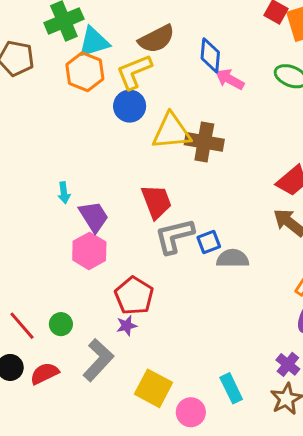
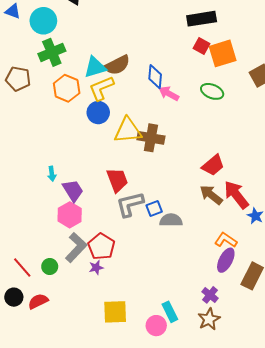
cyan triangle: (94, 42) -> (95, 67), moved
gray L-shape: (98, 360) -> (76, 248), moved
yellow square: (154, 388) -> (115, 312), turned -30
pink circle: (191, 412) -> (156, 326), moved

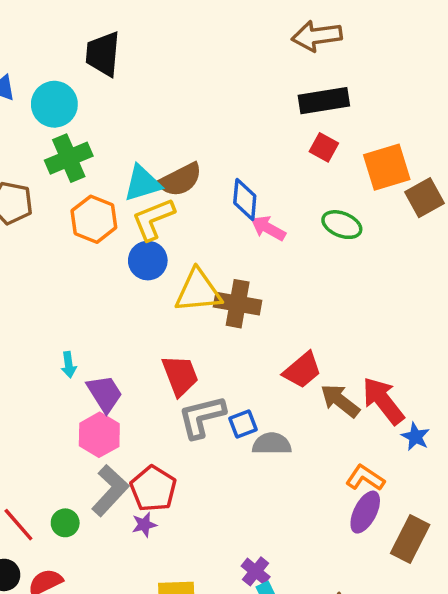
orange square: (223, 53) -> (387, 167), moved
red trapezoid: (213, 165) -> (302, 370), moved
purple cross: (210, 295) -> (256, 571), moved

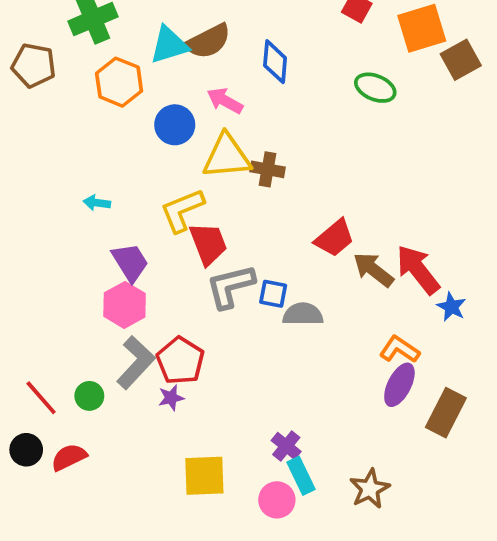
yellow L-shape: (153, 219) -> (182, 210), moved
pink arrow: (268, 228) -> (225, 101), moved
brown cross: (238, 304) -> (268, 169), size x0.7
cyan arrow: (69, 365) -> (97, 203), moved, turned 105
blue square: (243, 424) -> (273, 294), turned 32

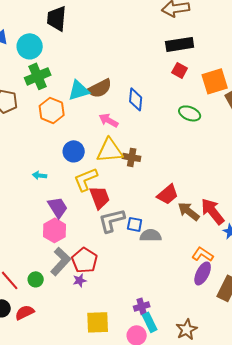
blue circle: (175, 125) -> (74, 151), moved
purple cross: (286, 446) -> (142, 306), turned 35

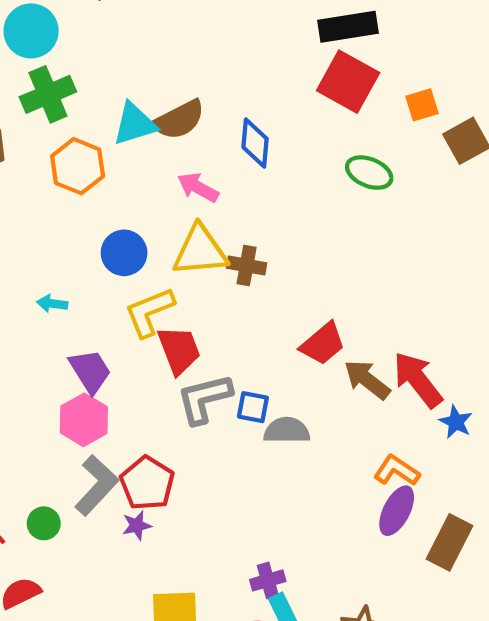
red square: (180, 70) -> (348, 82), size x1.8
orange square: (215, 81) -> (422, 105), size x0.6

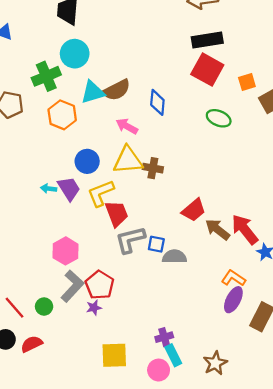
cyan circle: (31, 31) -> (75, 54), moved
purple trapezoid: (90, 371) -> (69, 189), moved

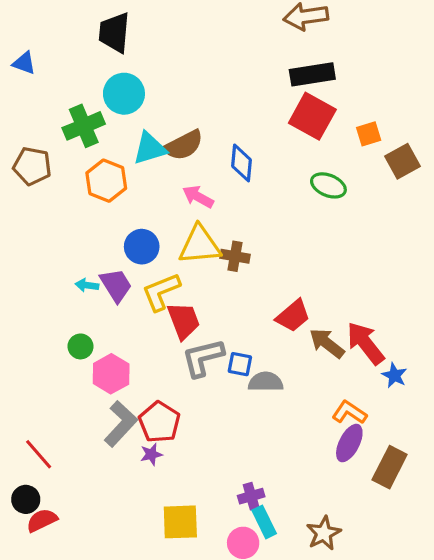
green circle: (44, 307) -> (80, 346), moved
red semicircle: (32, 344) -> (42, 520), moved

